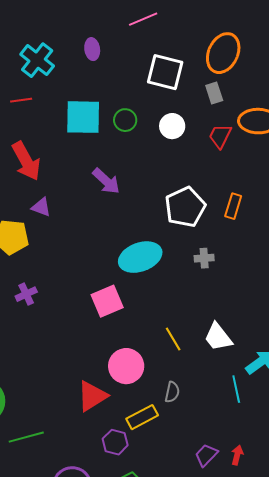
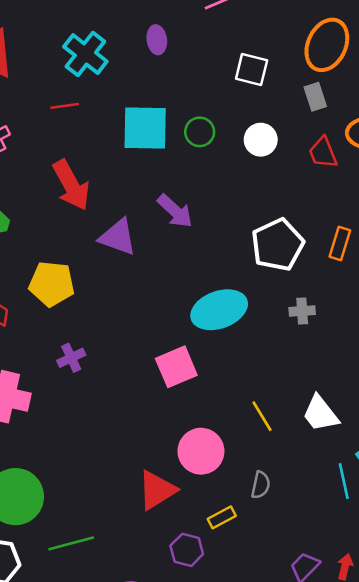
white square: (165, 72) -> (252, 70), size x0.7
red trapezoid: (220, 136) -> (323, 153), turned -48
purple triangle: (41, 207) -> (118, 237), moved, size x1.5
yellow rectangle: (142, 417) -> (222, 517), size x0.7

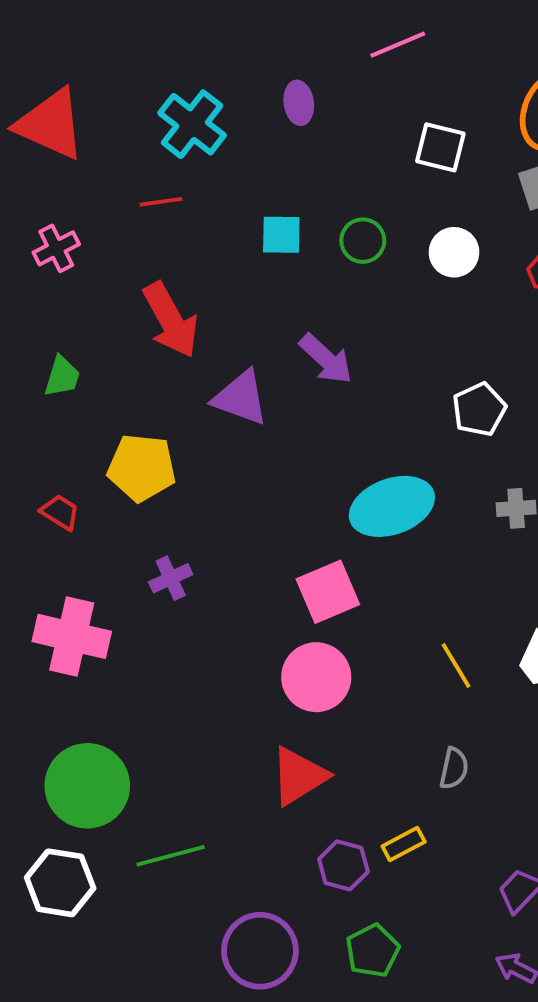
cyan square: (145, 128) -> (281, 235), size x0.6
white pentagon: (278, 245) -> (479, 409), size x0.7
pink circle: (201, 451) -> (316, 677), moved
yellow rectangle: (222, 517) -> (404, 844), moved

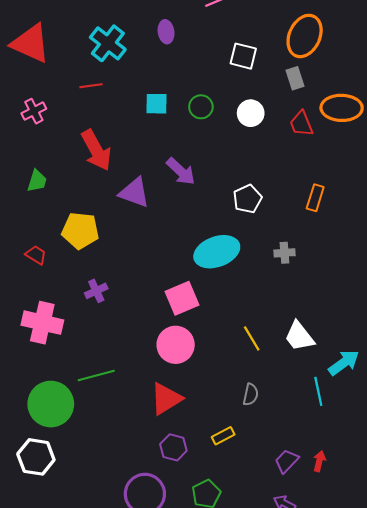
white pentagon: (479, 409) -> (247, 199), moved
green line: (171, 856) -> (96, 375), moved
purple hexagon: (343, 865) -> (173, 447), moved

